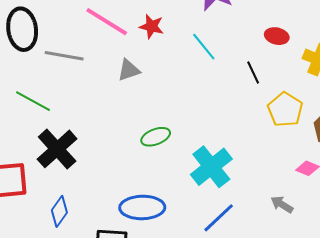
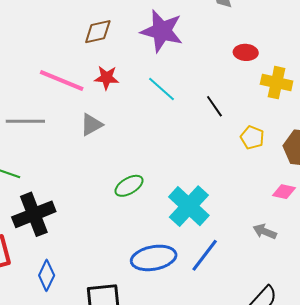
red ellipse: (277, 36) -> (246, 52), moved
yellow pentagon: (285, 110) -> (252, 137), size x0.7
black cross: (57, 149) -> (34, 214), turned 30
blue ellipse: (142, 207) -> (154, 258), moved

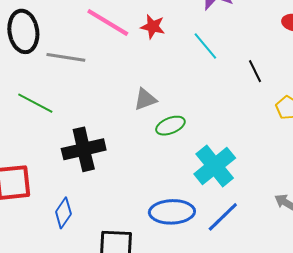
gray triangle: (91, 125) -> (145, 99), moved
green ellipse: (129, 186) -> (170, 126), moved
black cross: (34, 214) -> (84, 149), moved

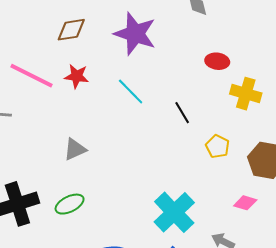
green ellipse: (170, 126) -> (70, 204), moved
cyan cross: (215, 166) -> (174, 212), moved

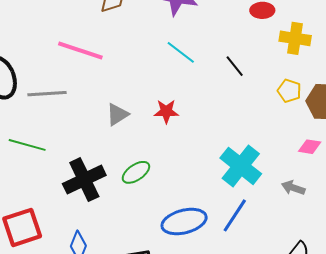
red star: (77, 76) -> (166, 111), moved
yellow pentagon: (218, 146) -> (289, 91), moved
gray triangle: (75, 149) -> (117, 114), moved

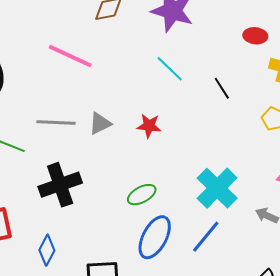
gray line: (47, 94) -> (56, 122), moved
green ellipse: (136, 172) -> (142, 195), moved
blue ellipse: (184, 222) -> (155, 237), turned -54

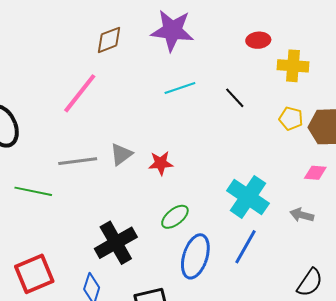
pink line: (70, 56) -> (80, 93), turned -66
cyan line: (170, 69) -> (180, 88), turned -52
red star: (149, 126) -> (161, 163), moved
black cross: (60, 185) -> (116, 243), moved

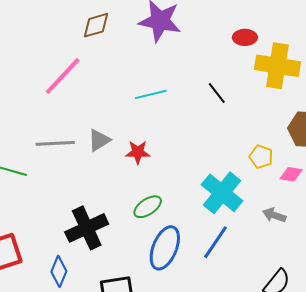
yellow cross: (293, 66) -> (277, 66), size x1.4
cyan line: (180, 88) -> (151, 94), moved
yellow pentagon: (291, 119) -> (261, 157), moved

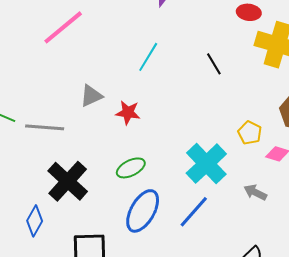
cyan line: (151, 94) -> (148, 57), turned -52
gray line: (55, 143) -> (45, 127), moved
black cross: (87, 228) -> (68, 181), turned -30

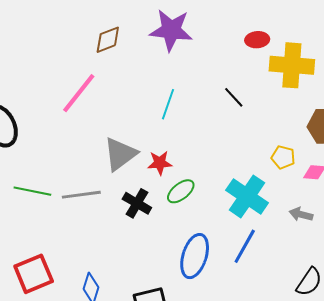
gray triangle: (91, 96) -> (120, 154), size x1.5
green ellipse: (131, 168) -> (181, 191), moved
black cross: (68, 181) -> (137, 203), moved, size x0.7

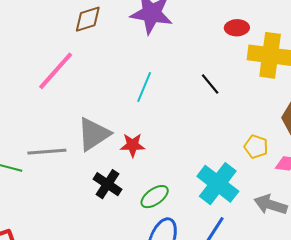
green ellipse: (181, 191) -> (155, 197), moved
gray line: (81, 195) -> (47, 152), moved
gray arrow: (301, 214) -> (271, 205), size x1.4

